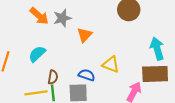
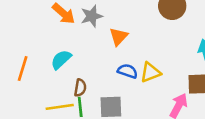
yellow triangle: (111, 64) -> (150, 72), turned -42
blue semicircle: (87, 75) -> (127, 71), moved

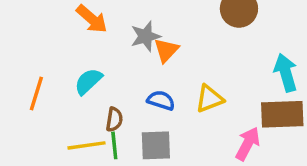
gray star: (92, 16) -> (145, 36), moved
blue semicircle: (127, 71) -> (161, 100), moved

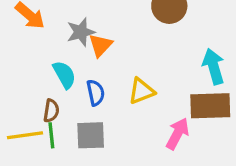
cyan semicircle: (88, 81) -> (64, 75), moved, turned 104
blue semicircle: (161, 100) -> (96, 93), turned 60

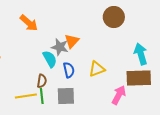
gray star: (81, 32) -> (60, 47), moved, turned 30

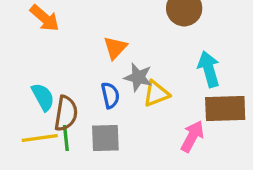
gray star: (60, 47) -> (138, 77), moved
cyan arrow: (141, 54) -> (209, 69), moved
cyan semicircle: (50, 59) -> (43, 97), moved
brown semicircle: (42, 81) -> (66, 113), size x1.5

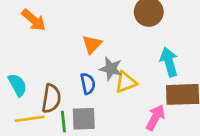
cyan semicircle: (43, 97) -> (17, 85), moved
green line: (66, 138) -> (63, 121), moved

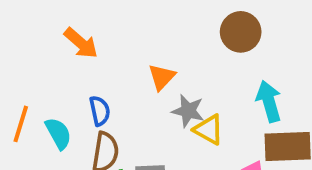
yellow triangle: (126, 82) -> (209, 130), turned 50
blue semicircle: (88, 84) -> (100, 111), moved

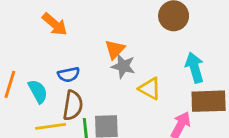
blue semicircle: (100, 111) -> (69, 75), turned 90
gray star: (188, 111) -> (123, 66), moved

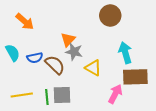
cyan semicircle: (38, 91) -> (13, 53), moved
brown semicircle: (73, 105) -> (55, 65), moved, turned -55

